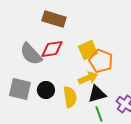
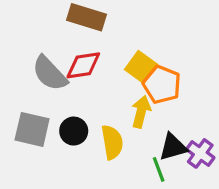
yellow square: (88, 50) -> (141, 67), turned -30
yellow arrow: (88, 78) -> (141, 112), turned -54
black triangle: (97, 94) -> (173, 147), moved

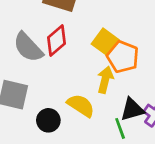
red diamond: (83, 65) -> (56, 41), turned -32
black circle: (74, 131) -> (48, 120), moved
yellow semicircle: (112, 142) -> (81, 105), turned -48

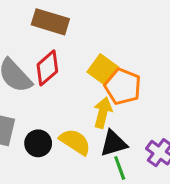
black triangle: (132, 110) -> (114, 143), moved
black circle: (48, 120) -> (38, 143), moved

